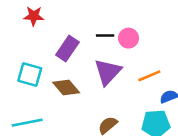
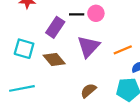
black line: (105, 35) -> (77, 14), moved
pink circle: (129, 38) -> (96, 13), moved

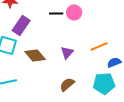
purple rectangle: (55, 27) -> (21, 25), moved
purple triangle: (88, 47) -> (67, 52), moved, size x0.6

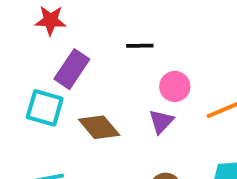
pink circle: (74, 12) -> (175, 86), moved

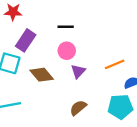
pink circle: (175, 86) -> (67, 51), moved

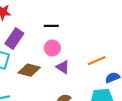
purple triangle: (78, 71) -> (63, 67), turned -40
brown diamond: (42, 75) -> (29, 70), turned -35

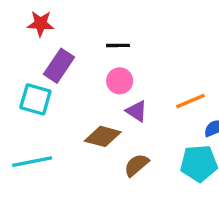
brown diamond: (29, 70) -> (103, 136), moved

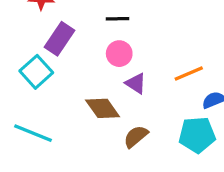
cyan square: (35, 99) -> (36, 72), turned 32
brown diamond: (103, 136) -> (103, 108), turned 40
cyan line: (32, 162) -> (33, 133), turned 33

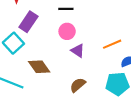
brown diamond: (103, 108) -> (39, 67), moved

